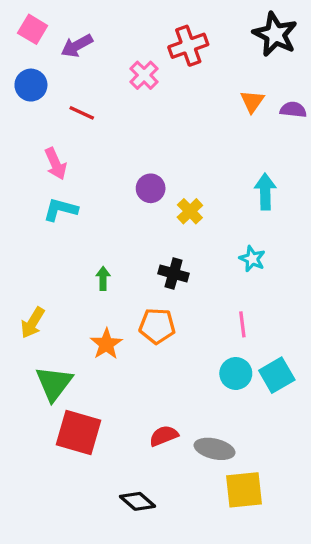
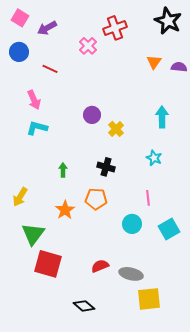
cyan circle: (236, 373) -> (132, 224), moved

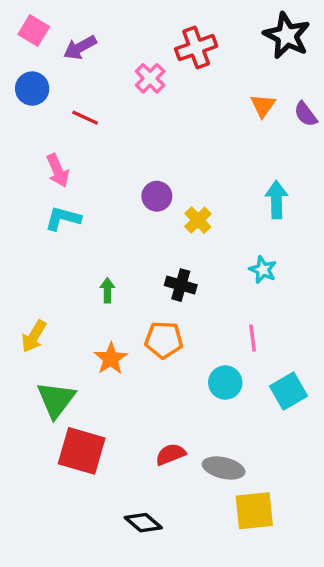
purple semicircle: (179, 67) -> (306, 114), turned -133

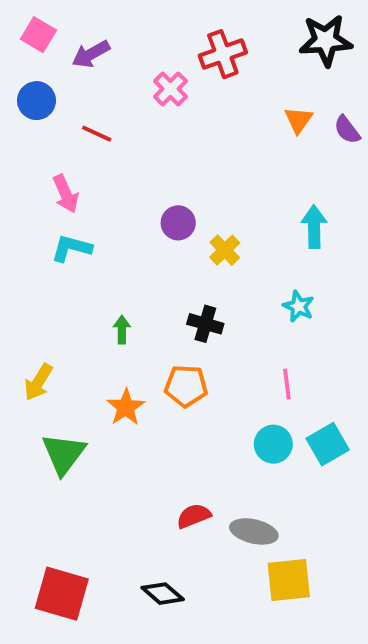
black star: (287, 36) -> (326, 40), turned -30
cyan circle: (225, 383) -> (273, 444), moved
red square: (82, 451) -> (62, 594), moved

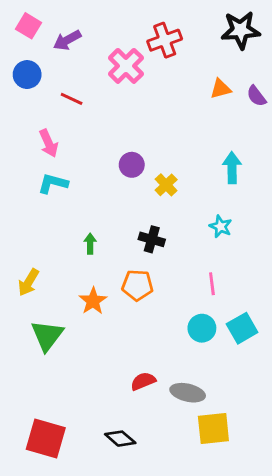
pink cross: (170, 89) -> (126, 66), size x1.4
orange triangle: (299, 120) -> (221, 89), turned 40

